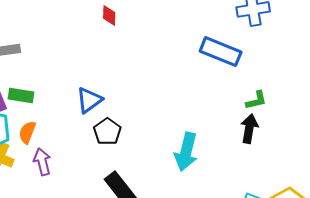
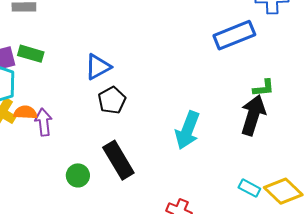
blue rectangle: (221, 52) -> (234, 35), turned -51
black arrow: (249, 129) -> (253, 115), size x1.4
orange semicircle: (27, 132) -> (25, 112), moved, turned 65

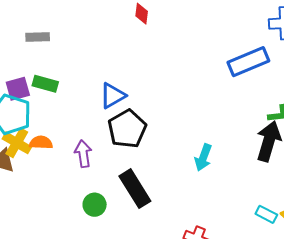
black pentagon: (112, 100) -> (127, 129), size x1.4
purple arrow: (44, 122) -> (83, 154), moved
cyan arrow: (187, 130) -> (203, 158), size x0.7

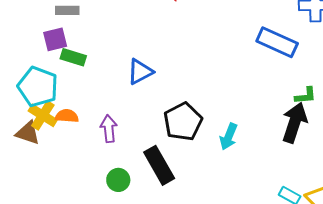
blue rectangle: (248, 62) -> (277, 42), turned 45
purple square: (18, 89) -> (55, 39), moved
black pentagon: (127, 129) -> (183, 122), moved

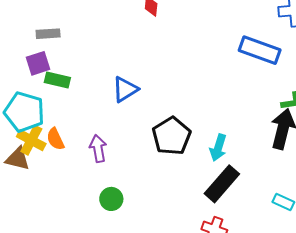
orange semicircle: (67, 116) -> (55, 139), turned -115
black rectangle: (159, 165) -> (222, 184), moved, turned 75

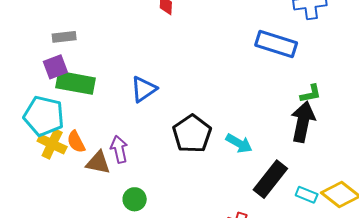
green rectangle: (57, 80) -> (76, 83), size x1.5
cyan arrow: (218, 148) -> (239, 143), turned -76
brown triangle: (18, 159) -> (98, 163), moved
black rectangle: (222, 184) -> (270, 179), moved

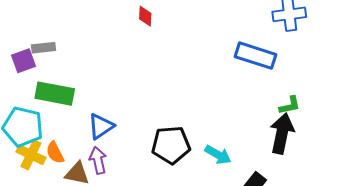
purple square: (55, 67) -> (23, 61), moved
blue triangle: (144, 89) -> (101, 126), moved
black pentagon: (192, 134) -> (171, 145), turned 30

